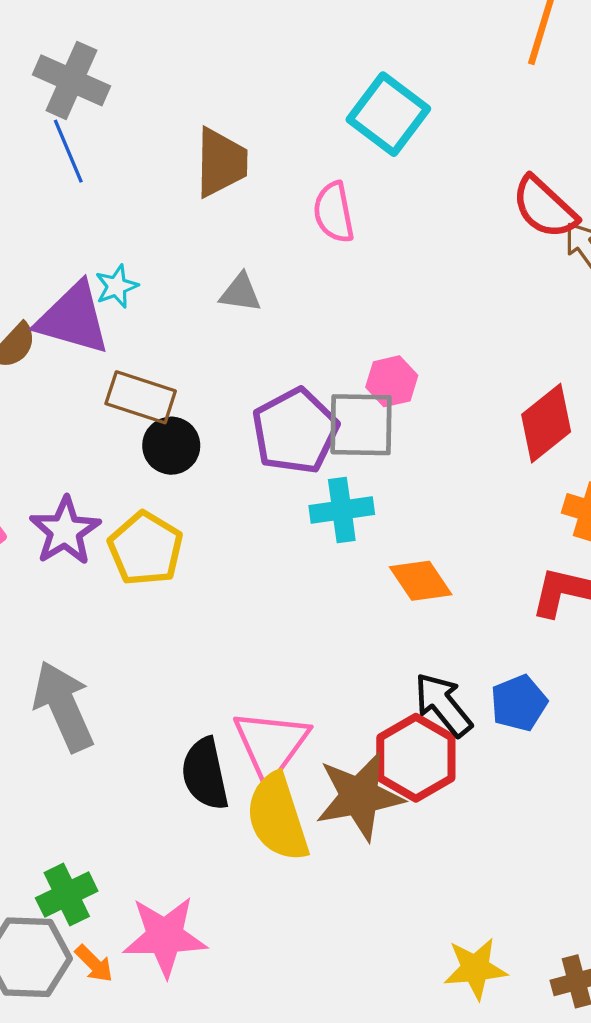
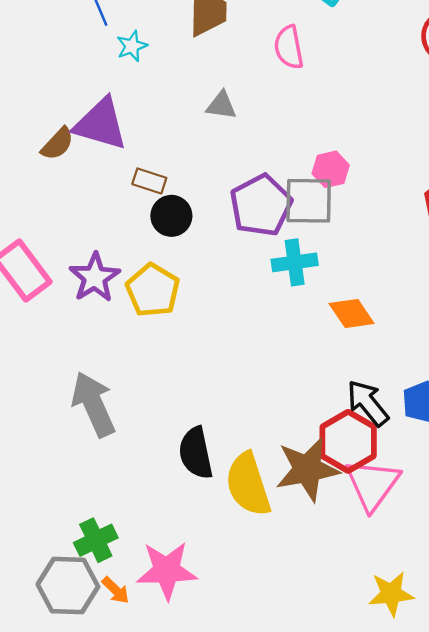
cyan star: (117, 286) -> (132, 46), moved
brown rectangle: (141, 397) -> (149, 181), size x0.7
pink triangle: (271, 745) -> (372, 484), moved

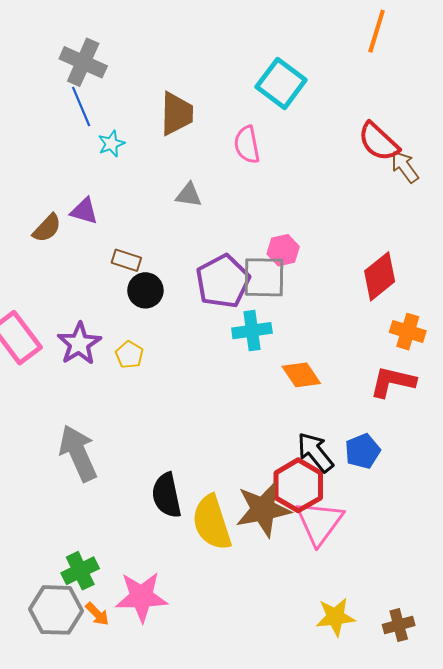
purple triangle: (100, 124) -> (84, 211), size x0.6
yellow pentagon: (153, 290) -> (129, 355), size x0.6

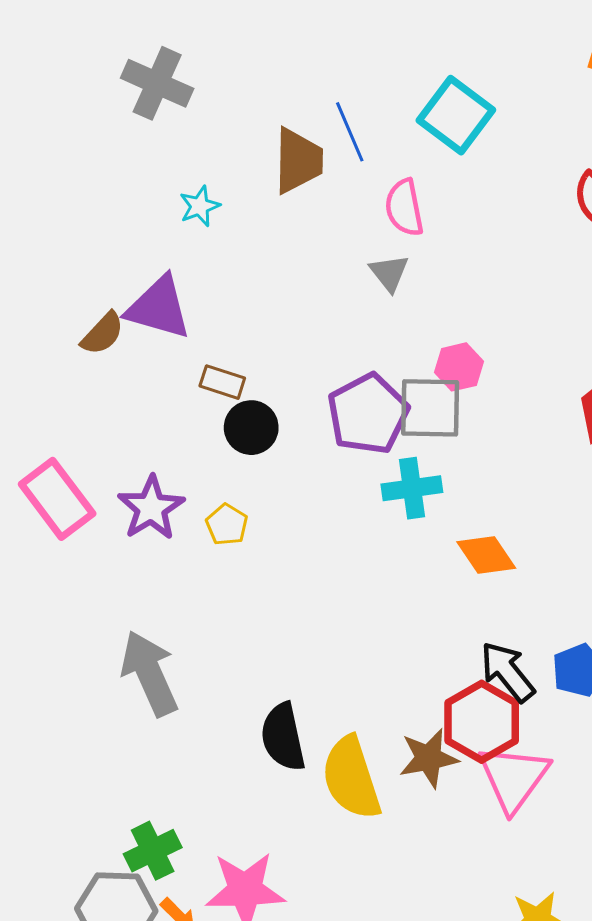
blue line: (81, 107) -> (350, 132), moved
gray triangle: (189, 195) -> (389, 273), moved, turned 44
purple triangle: (84, 211) -> (159, 308), size x1.6
brown star: (263, 509) -> (429, 758), size x0.7

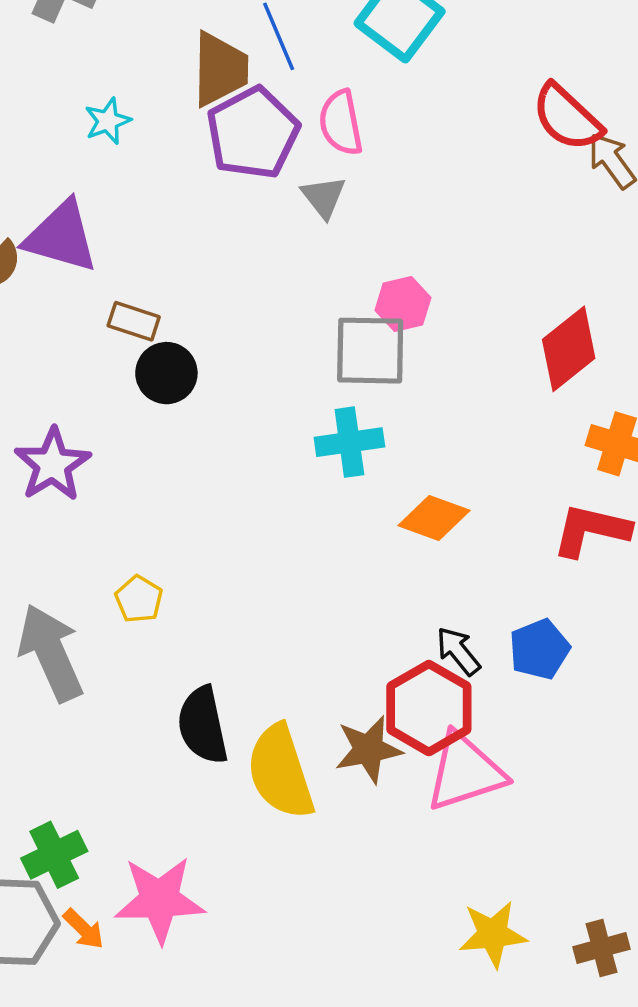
purple pentagon: (368, 414) -> (253, 133), moved
yellow pentagon: (227, 525) -> (139, 599), moved
orange diamond: (486, 555) -> (434, 518), turned -36
black arrow: (507, 672) -> (458, 651), size x0.7
pink triangle: (514, 778) -> (465, 772), turned 36

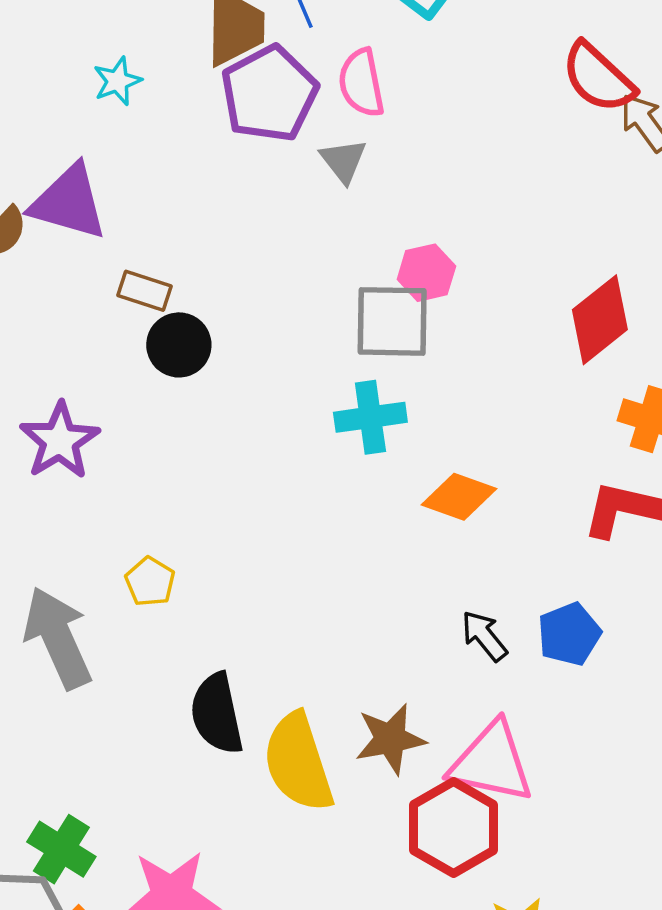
red hexagon: (429, 708) -> (454, 827), moved
pink triangle: (465, 772) -> (492, 762), turned 30
green cross: (54, 855) -> (61, 849), turned -32

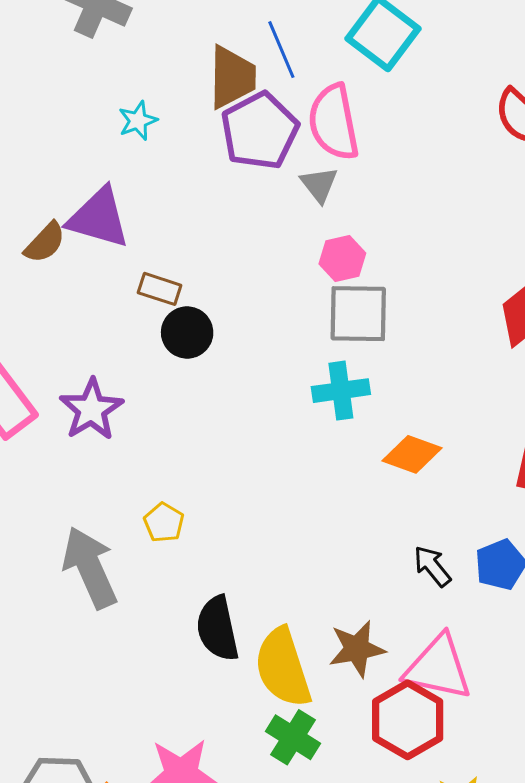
pink semicircle: (361, 83) -> (334, 122), size x1.4
pink hexagon: (426, 273) -> (342, 259), moved
green cross: (61, 849) -> (293, 737), moved

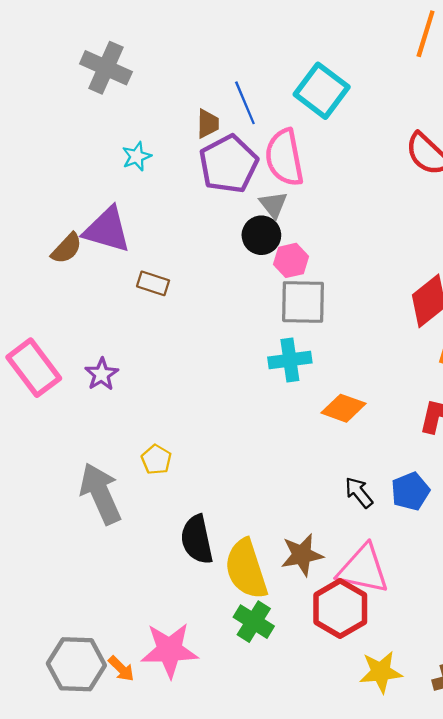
brown trapezoid: (232, 77) -> (208, 124), size x0.6
black circle: (187, 333) -> (261, 235), moved
purple star: (91, 409) -> (102, 374), size x0.7

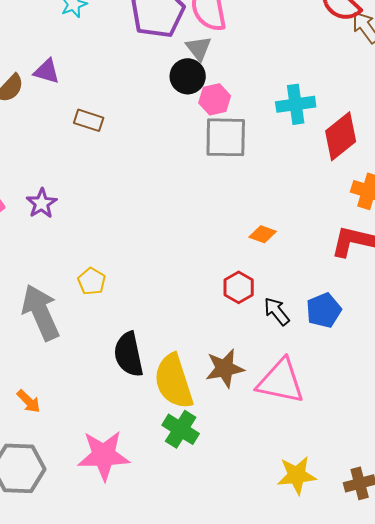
purple triangle: (107, 230) -> (47, 71), size x0.6
cyan cross: (290, 360) -> (296, 104), moved
orange diamond: (343, 408) -> (263, 234), size x0.7
red hexagon: (340, 608) -> (239, 287), moved, size x0.6
orange arrow: (121, 669) -> (29, 401), moved

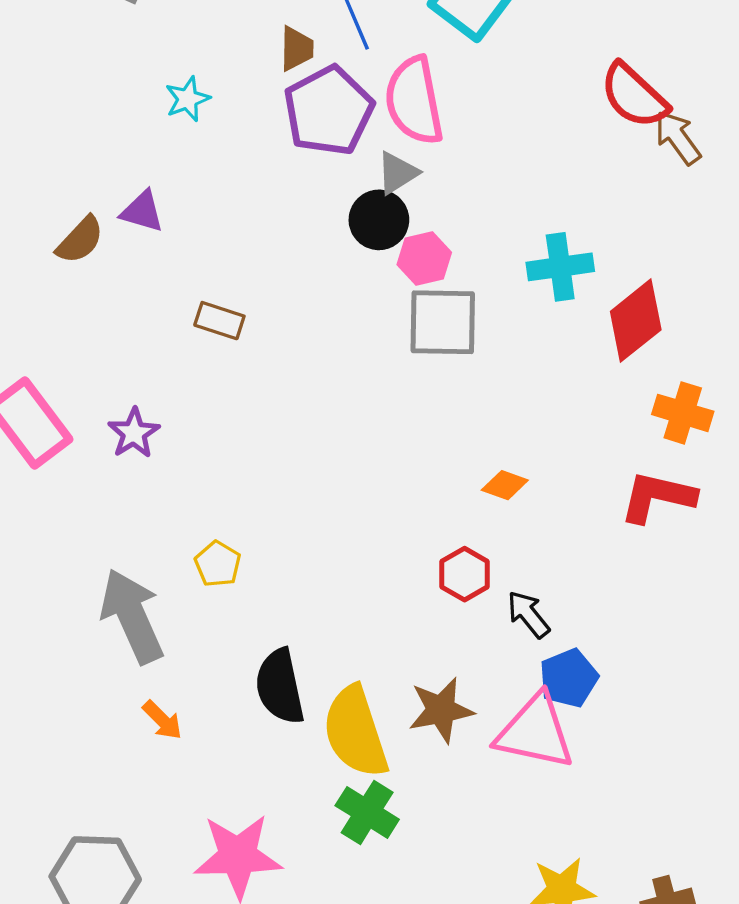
gray triangle: (199, 48) -> (397, 173), turned 36
brown rectangle: (89, 120) -> (219, 321), moved
blue pentagon: (324, 310) -> (569, 678), moved
orange arrow: (29, 401) -> (162, 720), moved

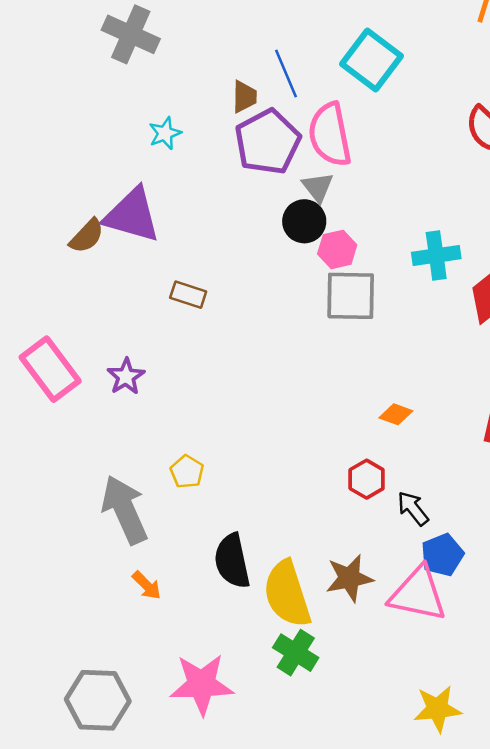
gray triangle: (397, 173) -> (318, 187), turned -36
purple triangle: (142, 211) -> (132, 215), size x1.8

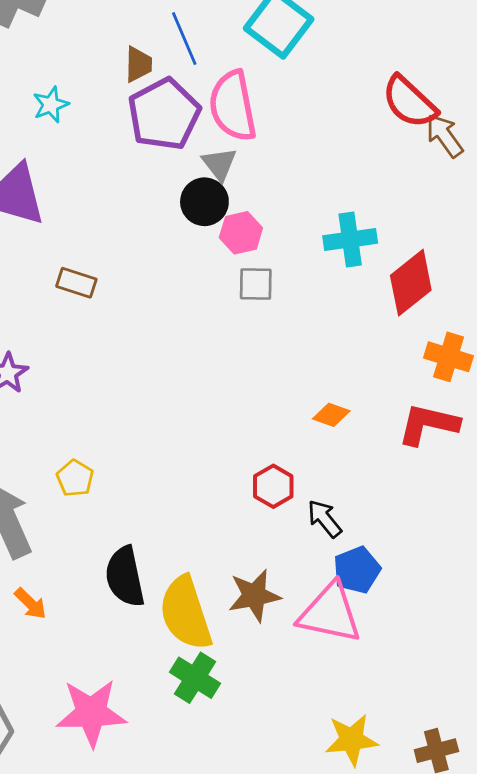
gray square: (351, 296) -> (256, 284), size x0.6
orange diamond: (396, 414) -> (331, 415), moved

